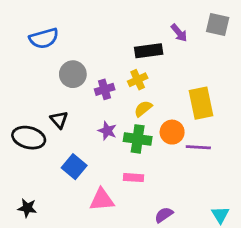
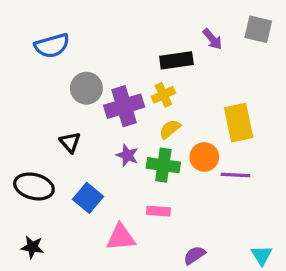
purple cross: (105, 89) -> (124, 106), size x1.6
black ellipse: (29, 138) -> (34, 186), moved

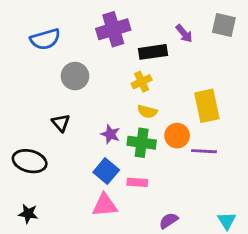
purple cross: (124, 106) -> (113, 29), moved
yellow semicircle: (170, 129) -> (147, 111), turned -126
blue square: (88, 198) -> (106, 171), moved

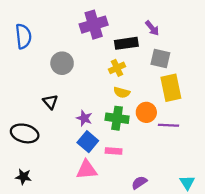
gray square: (224, 25) -> (160, 59), moved
blue semicircle: (45, 39) -> (23, 36), moved, turned -80
purple star: (110, 134) -> (84, 118), moved

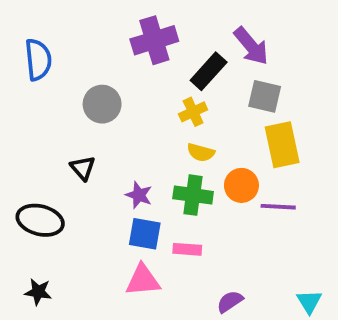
purple arrow: (152, 28) -> (251, 46), size x1.5
black rectangle: (126, 43) -> (209, 71), turned -40
blue square: (88, 142) -> (145, 234), turned -30

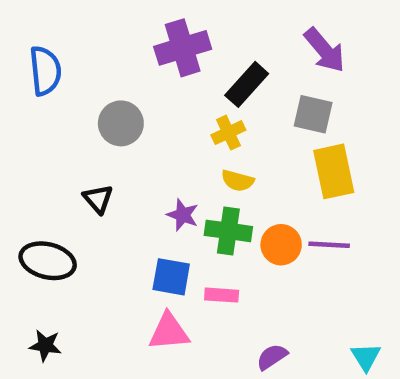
purple arrow: (251, 46) -> (325, 50), moved
orange circle: (241, 185) -> (281, 245), moved
purple star: (139, 195) -> (183, 215), moved

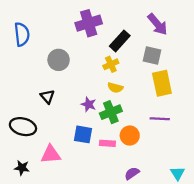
green cross: (228, 231) -> (111, 112), turned -30
orange circle: (281, 245) -> (130, 136), moved
pink triangle: (169, 332) -> (51, 154), moved

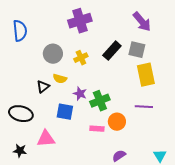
black rectangle: (120, 41) -> (112, 51), moved
yellow cross: (111, 64) -> (81, 58), moved
yellow semicircle: (115, 88) -> (60, 79), moved
black triangle: (47, 97) -> (43, 87), turned 32
blue square: (83, 134) -> (65, 112), moved

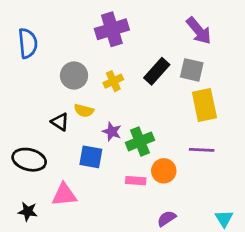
black triangle: (43, 87) -> (60, 122), turned -48

